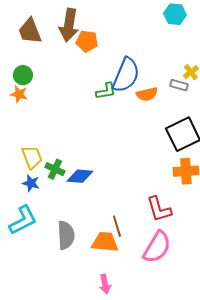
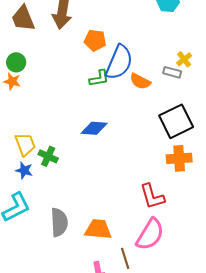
orange pentagon: (87, 41) -> (95, 40), moved
orange semicircle: (147, 94) -> (140, 81), turned 40
blue diamond: (80, 176) -> (94, 128), moved
brown line: (117, 226) -> (125, 258), moved

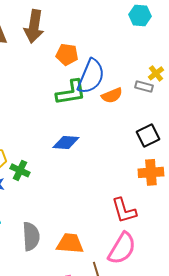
green L-shape: (99, 78) -> (71, 92), size x1.5
orange semicircle: (140, 81) -> (112, 95), turned -50
black square: (176, 121) -> (148, 135), size x0.7

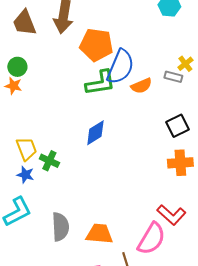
orange pentagon: (67, 54) -> (96, 45), size x1.5
blue diamond: (66, 142) -> (95, 133), turned -36
red L-shape: (124, 210) -> (171, 215), moved, turned -32

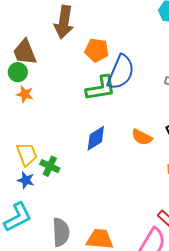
brown trapezoid: (24, 23) -> (25, 52), moved
orange pentagon: (96, 45) -> (97, 50), size x0.7
orange star: (13, 86) -> (25, 94), moved
orange semicircle: (141, 86) -> (142, 137), moved, turned 50

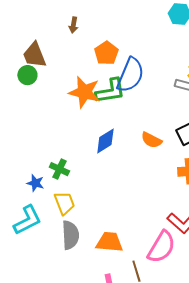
brown arrow: (64, 22) -> (73, 25), size x0.5
orange pentagon: (97, 50) -> (106, 53), turned 30
orange star: (25, 94) -> (84, 92), moved, size x1.8
yellow trapezoid: (27, 154) -> (64, 203), moved

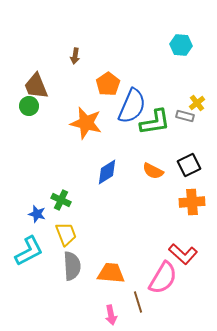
green L-shape: (110, 91) -> (155, 122), moved

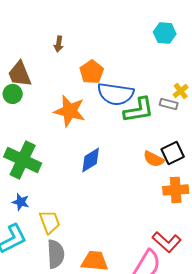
blue semicircle: (132, 106) -> (116, 94), turned 75
orange semicircle: (153, 171) -> (154, 159), moved
green cross: (61, 200) -> (23, 160), moved, size x1.8

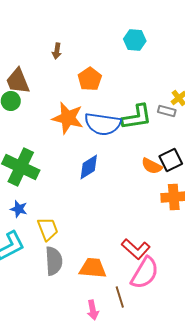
cyan hexagon: (165, 33) -> (135, 40), moved
blue semicircle: (116, 94) -> (103, 124), moved
red L-shape: (167, 242) -> (136, 249), moved

